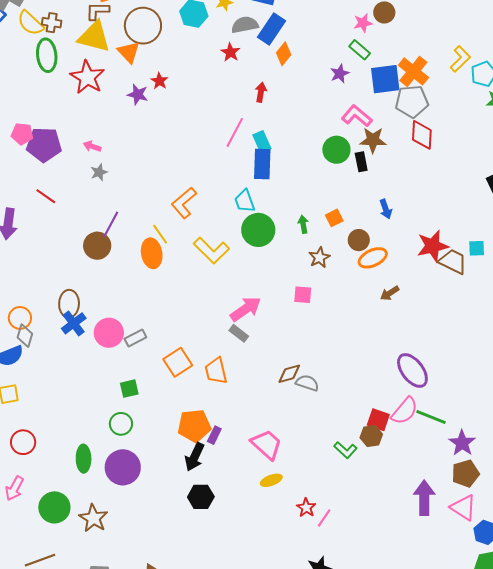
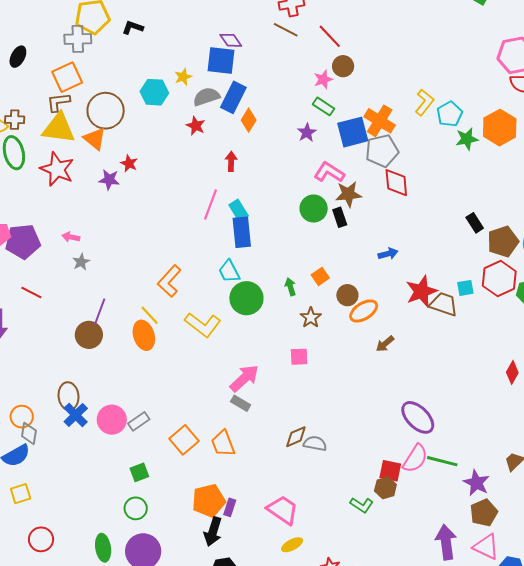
blue arrow: (386, 209) -> (388, 254), moved, turned -78

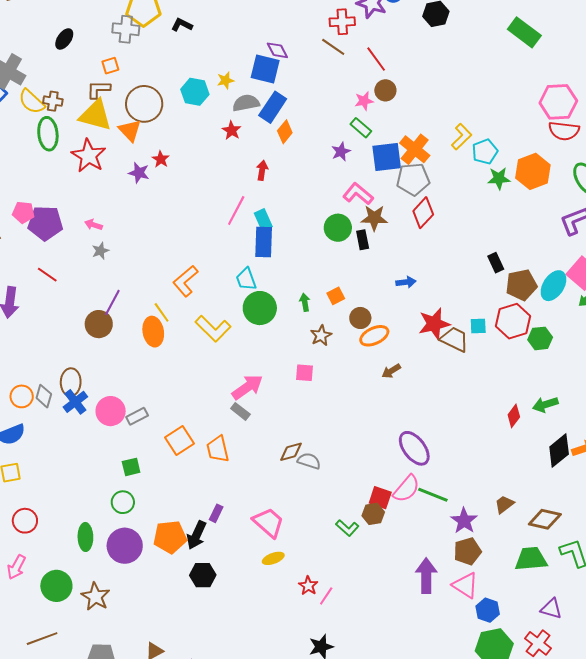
orange square: (67, 77) -> (110, 66), size x0.6
red diamond: (396, 183) -> (423, 213), turned 40
gray diamond: (29, 433) -> (44, 396), moved
orange pentagon: (209, 501) -> (170, 537), moved

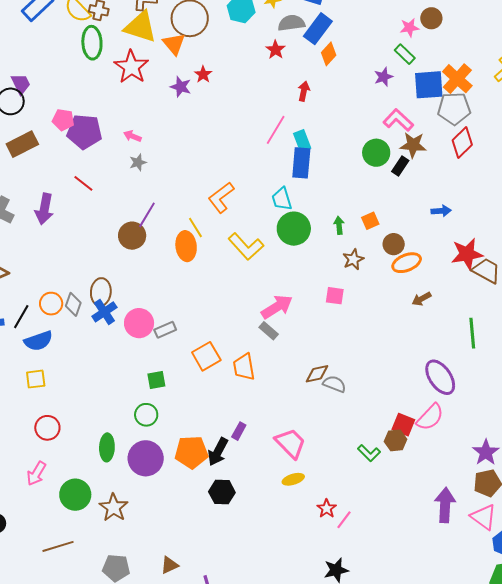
black rectangle: (363, 240) -> (400, 166), turned 42
green line: (433, 495) -> (472, 333), moved, turned 60

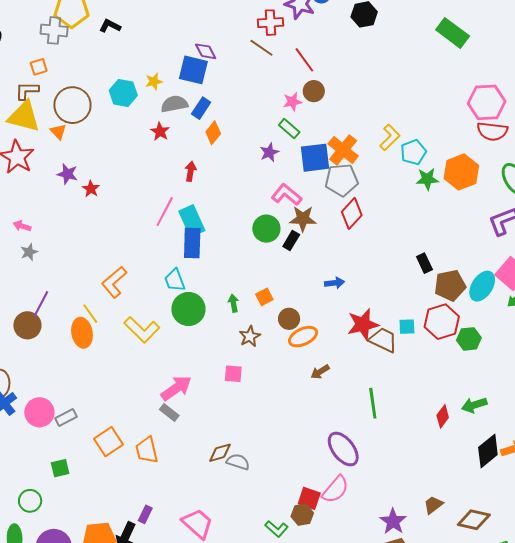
blue rectangle: (318, 29) -> (201, 108), size x0.7
orange triangle: (174, 44) -> (58, 132), size x0.7
red star: (203, 74) -> (91, 189), moved
cyan rectangle: (302, 141) -> (192, 221), size x1.4
green circle: (146, 415) -> (30, 501), moved

